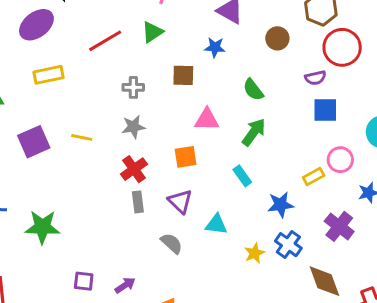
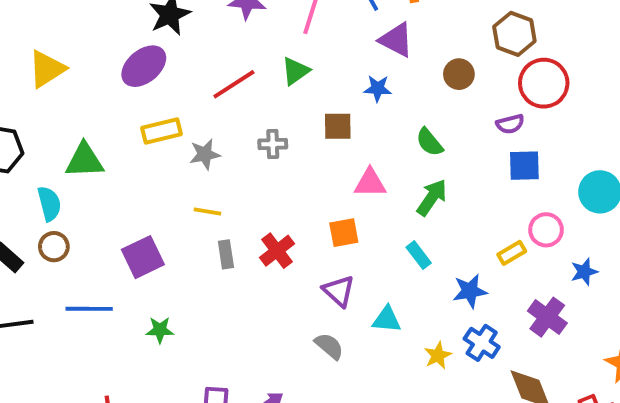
gray star: (133, 127) -> (205, 154), moved
purple square: (34, 142) -> (143, 257), moved
gray rectangle: (138, 202) -> (226, 254), moved
green star: (42, 227) -> (160, 330), size x0.6

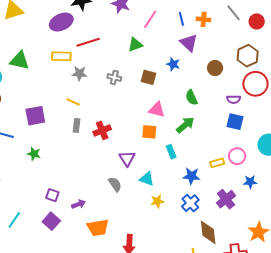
red line: (234, 84) -> (88, 42), moved
orange square: (344, 233) -> (149, 132), moved
yellow star: (438, 355) -> (157, 201), moved

